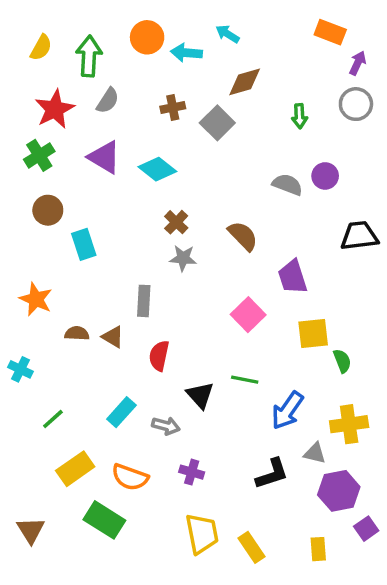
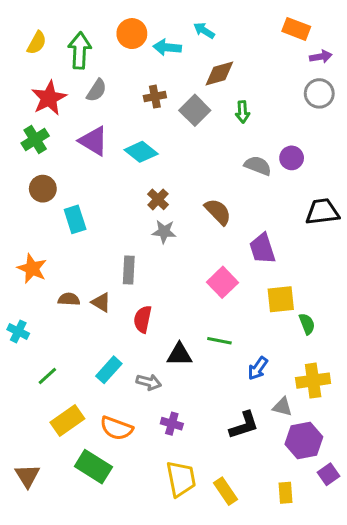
purple arrow: (358, 63) -> (321, 57), turned 55
green arrow: (299, 116) -> (242, 112), moved
black triangle: (200, 395) -> (179, 355), turned -48
blue arrow: (287, 410) -> (258, 368), size x0.7

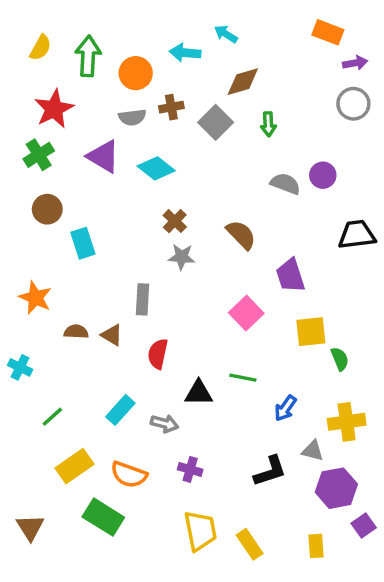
orange circle: (132, 34) -> (136, 73), moved
gray semicircle: (97, 90) -> (132, 117), moved, turned 50

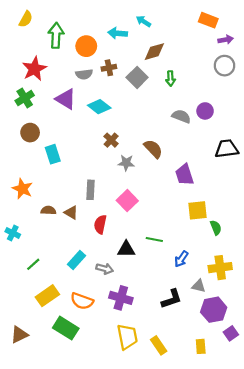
yellow semicircle: (40, 48) -> (26, 19), moved
gray star: (182, 257) -> (126, 163), moved
pink square: (246, 313) -> (127, 201), moved
purple cross: (190, 469) -> (121, 298), size x1.5
brown triangle: (30, 527) -> (19, 335), turned 36

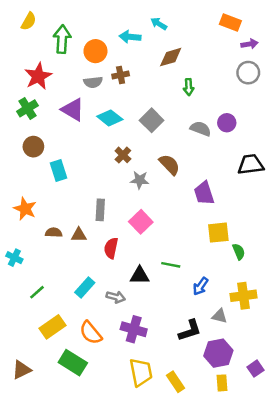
gray square: (137, 77) -> (152, 120), moved
brown triangle: (71, 212) -> (79, 235), turned -32
orange semicircle: (82, 301) -> (91, 333), turned 30
purple hexagon: (214, 310) -> (218, 353), moved

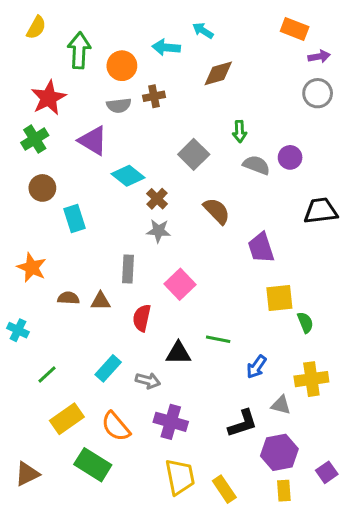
green arrow: (189, 87) -> (240, 131), moved
cyan diamond: (110, 118) -> (128, 176), moved
gray star: (140, 180) -> (159, 231), moved

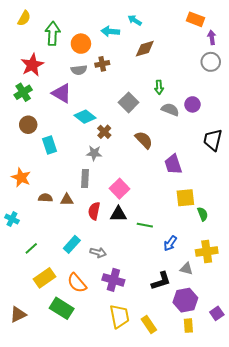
purple arrow: (319, 57) -> (212, 38), turned -88
black trapezoid: (321, 211) -> (213, 140), turned -70
gray star: (159, 231) -> (94, 153), moved
black triangle: (178, 353) -> (118, 214), moved

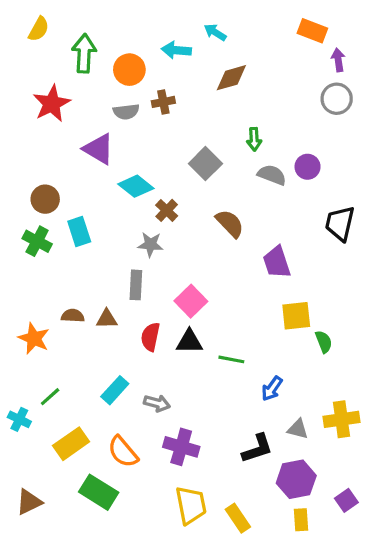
green cross: (23, 92) -> (37, 241), moved, turned -30
orange star: (21, 177) -> (34, 338), moved
cyan cross: (12, 219) -> (19, 419), moved
yellow cross: (207, 251) -> (342, 419), moved

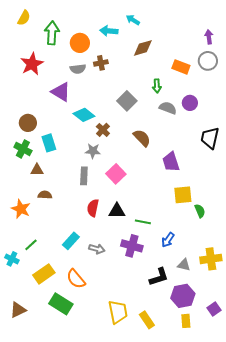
orange rectangle: (312, 31) -> (181, 67), moved
pink square: (191, 301) -> (116, 174), moved
brown triangle: (107, 319) -> (37, 170), moved
purple cross: (181, 447) -> (132, 246), moved

